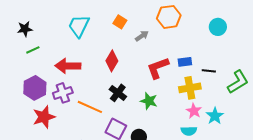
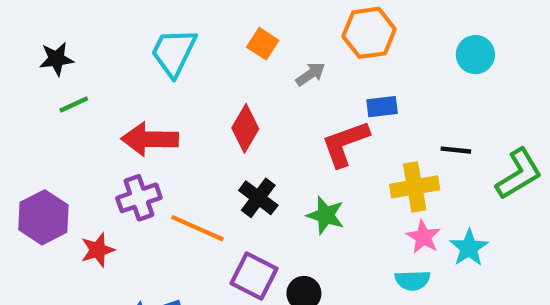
blue rectangle: (185, 62) -> (382, 107), moved
purple hexagon: (35, 88) -> (43, 217), moved
red star: (44, 117) -> (98, 250), size x0.7

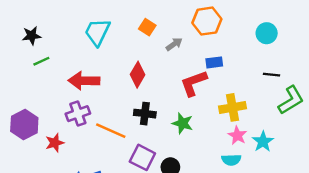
black line: (456, 150) -> (271, 75), moved
black cross: (258, 198) -> (145, 114), turned -30

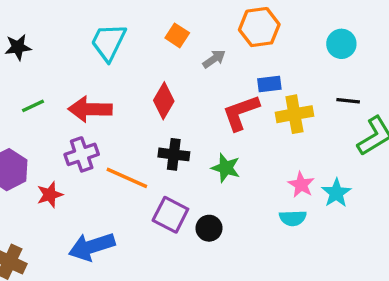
green line: (41, 61) -> (33, 106), moved
yellow cross: (232, 107) -> (294, 114), moved

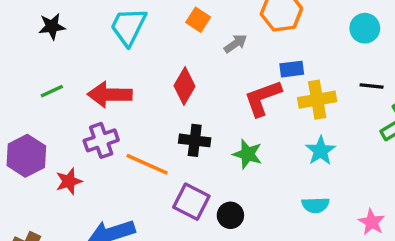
black star: (18, 47) -> (52, 27), moved
pink star: (301, 185) -> (372, 222), moved
cyan star: (336, 193) -> (321, 151), moved

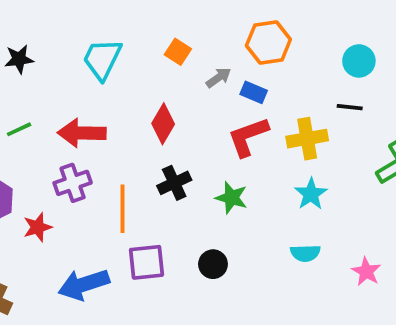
blue rectangle: (292, 69) -> (254, 92), moved, turned 30
black line: (372, 86) -> (350, 107), moved
black cross: (195, 140) -> (174, 183), turned -32
orange line: (147, 164) -> (122, 209), turned 66
purple square: (191, 202) -> (146, 262), moved, turned -33

